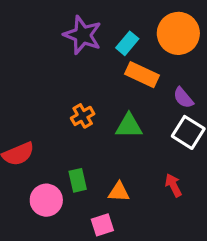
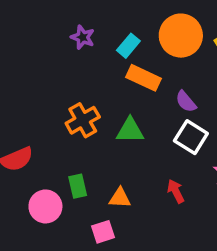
purple star: (83, 35) -> (83, 37), size x0.6
orange cross: (83, 116) -> (83, 120), size x1.4

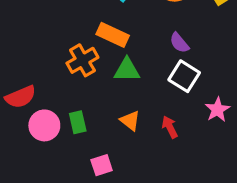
orange rectangle: (144, 78) -> (113, 35), moved
orange triangle: (120, 198) -> (130, 121), moved, turned 35
pink circle: (45, 206) -> (44, 125), moved

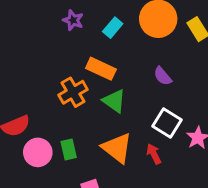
green triangle: (127, 70) -> (114, 101), turned 35
white square: (184, 76) -> (167, 123), moved
orange triangle: (130, 121) -> (117, 148), size x1.6

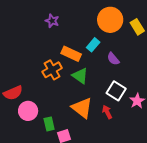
cyan rectangle: (113, 28) -> (93, 45), moved
green rectangle: (69, 149) -> (49, 124), moved

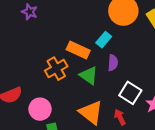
purple star: (52, 21) -> (30, 12), moved
purple semicircle: (113, 59) -> (113, 63), moved, turned -136
pink circle: (28, 111) -> (40, 109), moved

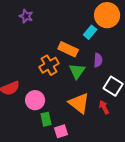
cyan rectangle: (104, 40) -> (90, 32), moved
green triangle: (89, 75) -> (77, 71), turned 30

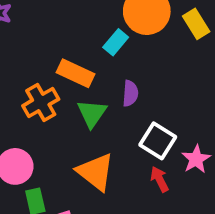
red arrow: (104, 107) -> (160, 179), moved

